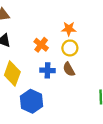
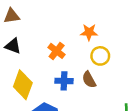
yellow circle: (70, 48) -> (100, 56), moved

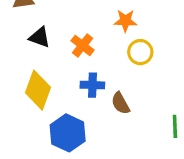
black triangle: (13, 46) -> (40, 37), moved
brown semicircle: (89, 80) -> (120, 103), moved

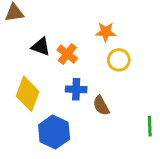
black triangle: (40, 37) -> (41, 47), moved

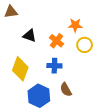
orange cross: (67, 54) -> (57, 41), moved
brown semicircle: (101, 106) -> (66, 90), moved

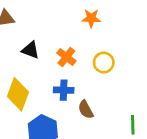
orange star: (75, 25) -> (91, 18), moved
brown semicircle: (66, 90) -> (86, 110), moved

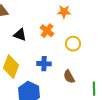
orange cross: (66, 57) -> (47, 31), moved
brown semicircle: (86, 110) -> (69, 77), moved

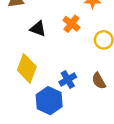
blue cross: (44, 64) -> (68, 80), moved, turned -32

